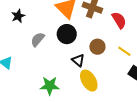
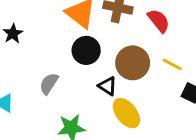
gray semicircle: (38, 39) -> (49, 84), moved
brown circle: (97, 47) -> (133, 63), size x1.5

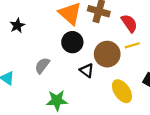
yellow line: (172, 64) -> (132, 45), moved, turned -48
yellow ellipse: (126, 113) -> (122, 91), moved

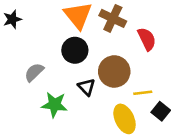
yellow line: (132, 45) -> (143, 93), moved
green star: (57, 100) -> (54, 105), moved

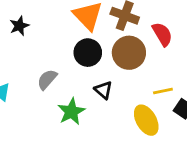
brown circle: (114, 71) -> (129, 53), moved
green star: (54, 105) -> (71, 112), turned -30

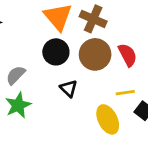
red semicircle: (162, 34) -> (128, 55), moved
green star: (71, 112) -> (18, 105), moved

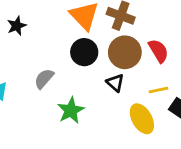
black triangle: (69, 88) -> (115, 83), moved
green star: (18, 105) -> (71, 110), moved

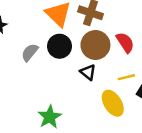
gray semicircle: (44, 79) -> (30, 52), moved
green star: (71, 110) -> (50, 117), moved

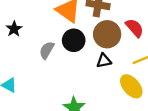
black triangle: (88, 72) -> (104, 61), turned -42

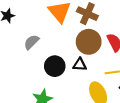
black circle: (74, 40) -> (55, 66), moved

